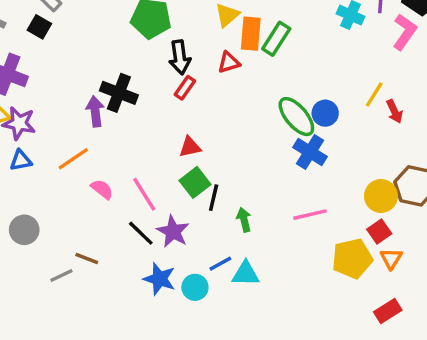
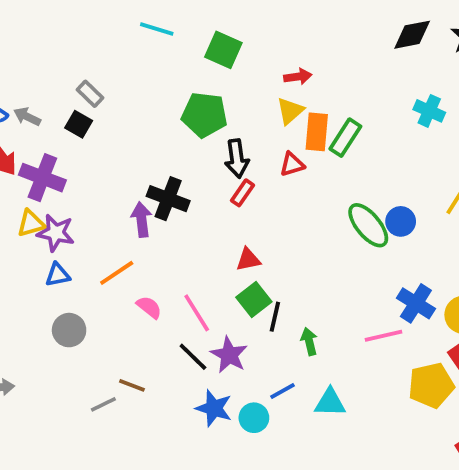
blue cross: (310, 152) -> (416, 303), moved
gray circle: (24, 230) -> (69, 330), moved
cyan triangle: (246, 274) -> (330, 402), moved

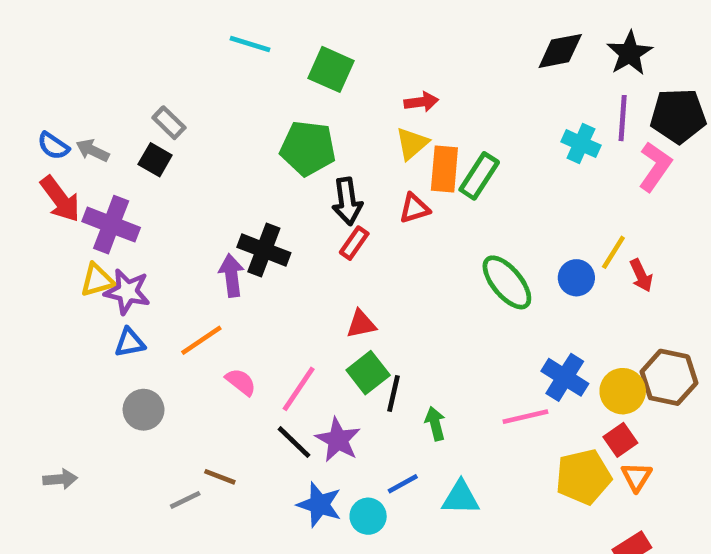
blue circle: (401, 221) -> (576, 278), moved
pink line: (197, 313) -> (299, 389), turned 66

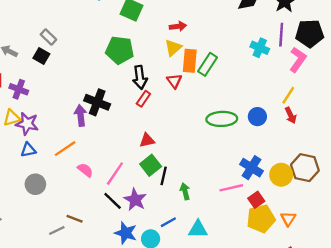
red triangle: (414, 208) -> (174, 81), turned -49
purple cross: (111, 225) -> (19, 89), size x0.7
yellow line: (613, 252) -> (288, 95), moved
green ellipse: (507, 282) -> (222, 119), turned -52
red square: (620, 440) -> (256, 200), moved

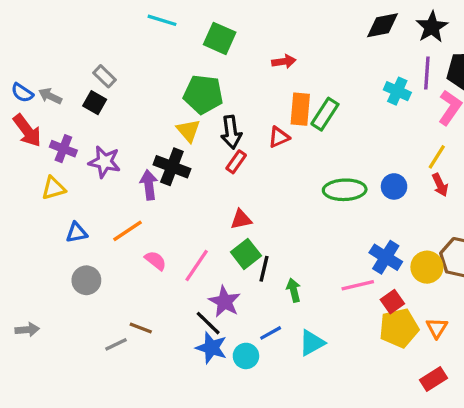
yellow triangle: (173, 48) -> (188, 131), moved, turned -30
red triangle: (174, 81) -> (279, 137), turned 42
purple star: (27, 124) -> (104, 162), moved
black line: (113, 201) -> (208, 323), moved
cyan triangle: (198, 229) -> (312, 343), turned -30

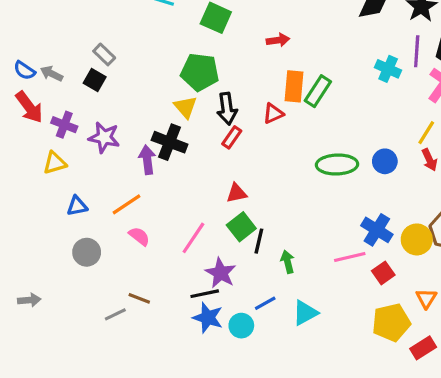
pink semicircle: (155, 261) -> (139, 236), moved
black line: (208, 323) -> (205, 294), turned -56
yellow pentagon: (399, 328) -> (391, 322), moved

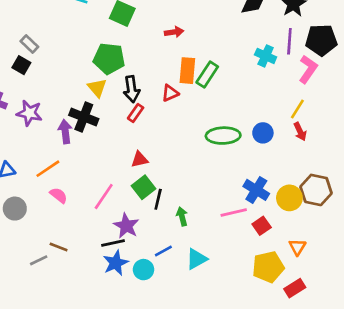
blue star: (208, 318) -> (116, 263), turned 30

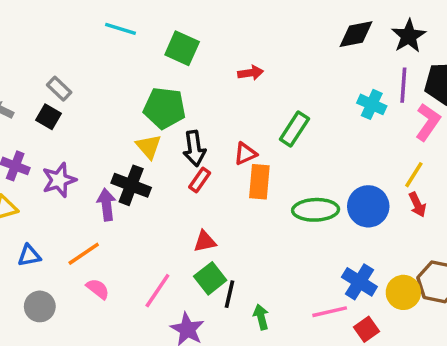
orange rectangle: (187, 71) -> (259, 182), moved
purple star: (29, 113) -> (59, 180), turned -30
blue circle: (263, 133) -> (368, 206), size x1.5

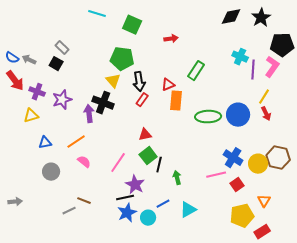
purple line: (403, 85) -> (253, 70), moved

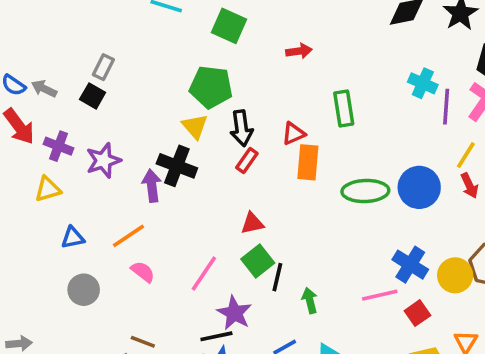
gray rectangle: (62, 48) -> (103, 67), turned 72
green rectangle: (196, 71) -> (344, 108), turned -42

